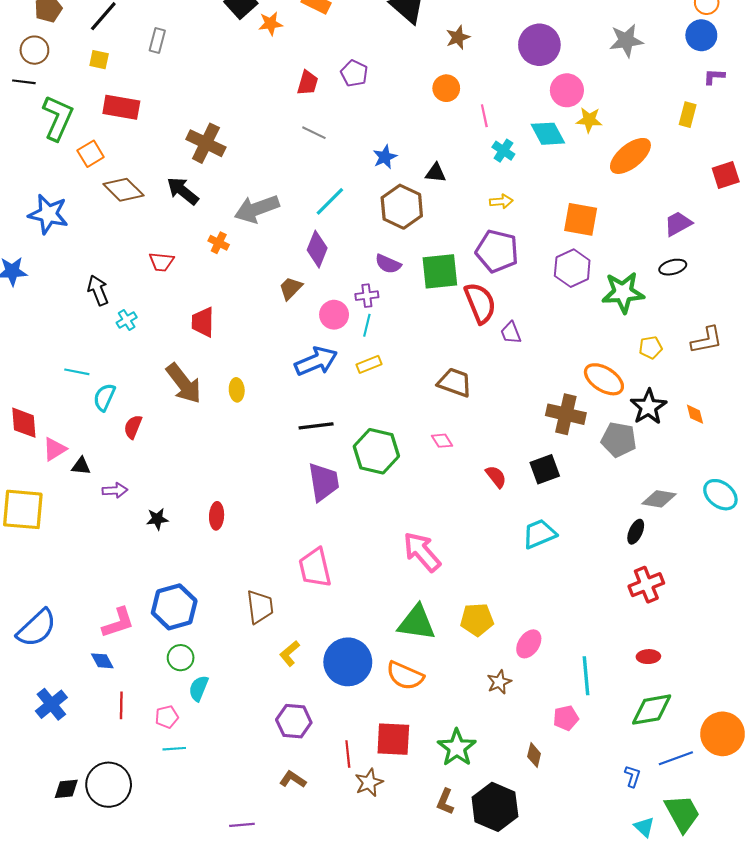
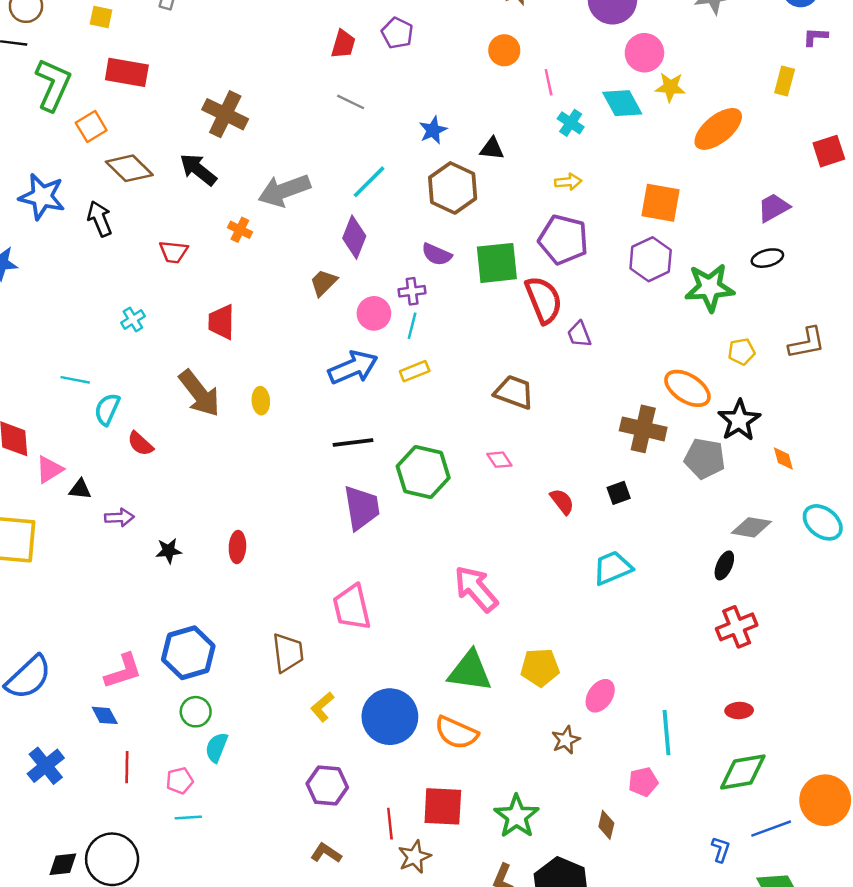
black arrow: (98, 290) -> (100, 219), moved
orange diamond: (695, 414) -> (783, 458), moved
red semicircle: (133, 427) -> (140, 444), turned -70
black square: (545, 469) -> (619, 493), size x0.7

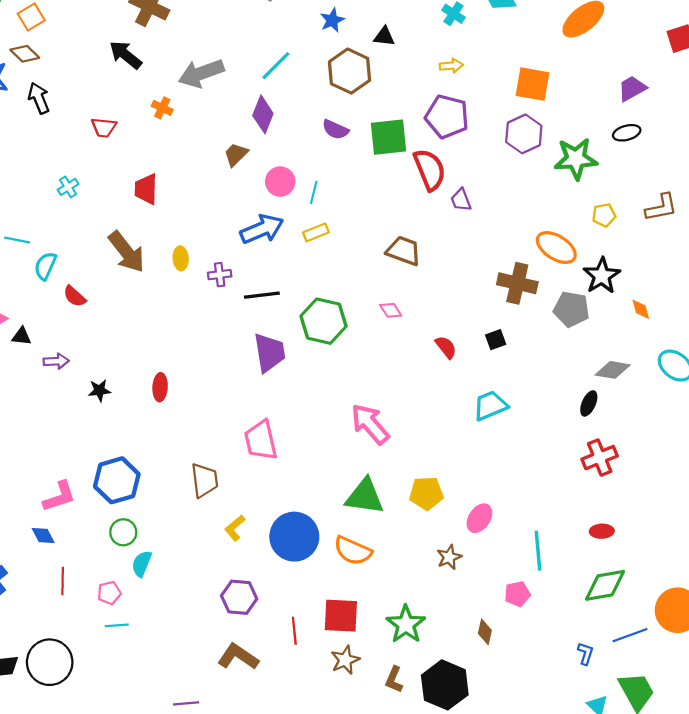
brown diamond: (129, 168) -> (25, 54), moved, size x0.7
purple cross: (412, 291) -> (220, 275), moved
brown L-shape: (326, 853) -> (238, 657), size x1.5
brown star: (415, 857) -> (345, 660), moved

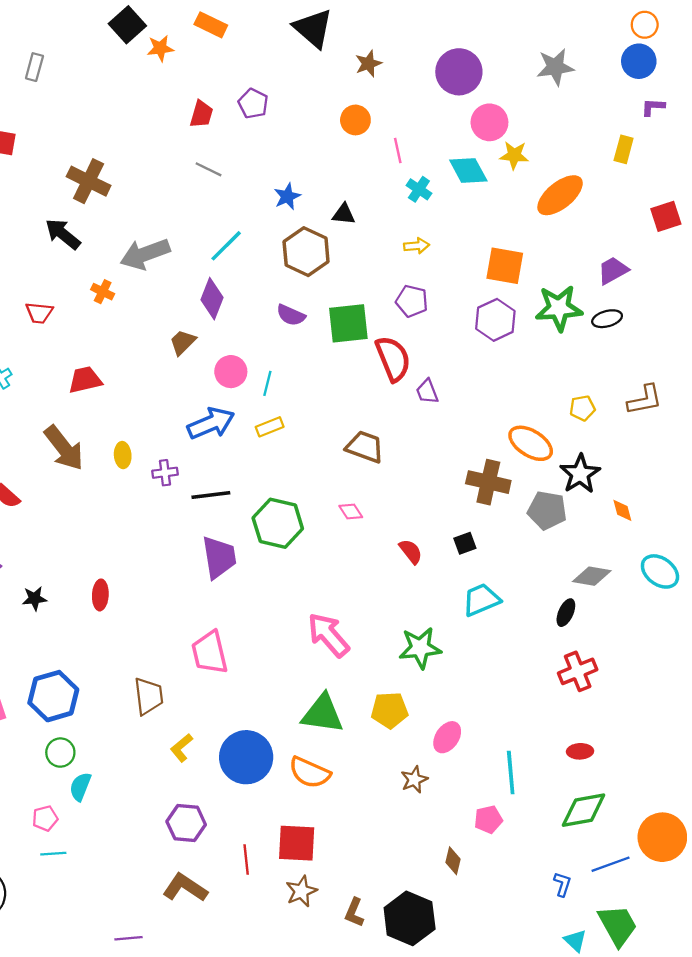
purple pentagon: (447, 117) -> (412, 301), size x0.7
green star: (576, 159) -> (559, 308), moved
red trapezoid: (146, 189) -> (85, 380), turned 76
cyan trapezoid: (490, 406) -> (481, 600), moved
green star: (406, 624) -> (420, 648), moved, turned 30

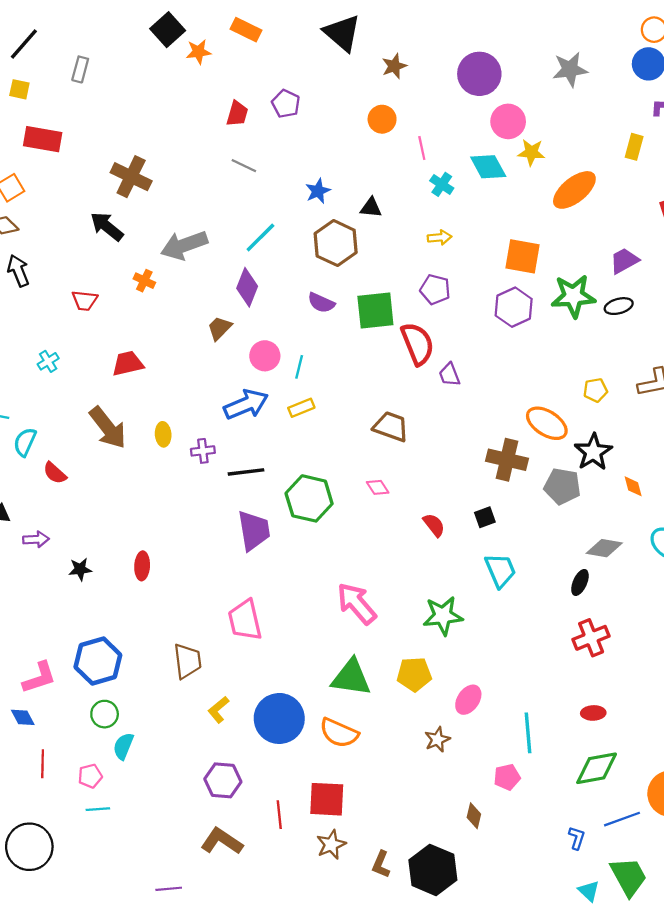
cyan trapezoid: (481, 600) -> (500, 570), turned 90

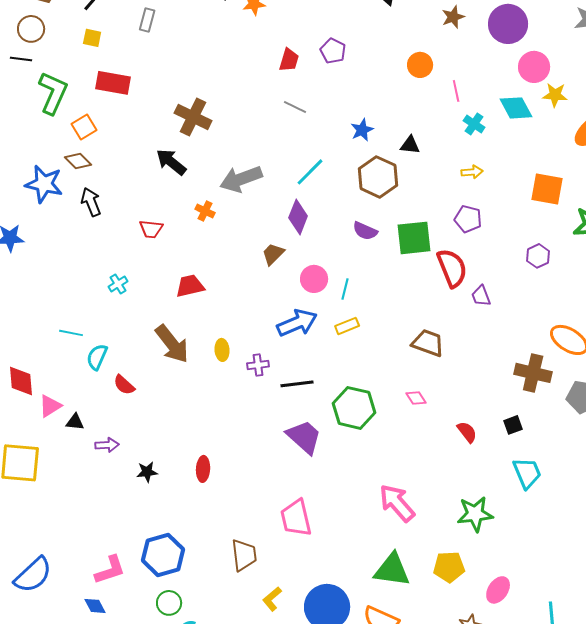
brown star: (394, 66) -> (453, 17), moved
purple hexagon: (514, 307) -> (538, 256), moved, size x0.7
purple trapezoid: (254, 531) -> (304, 437), turned -39

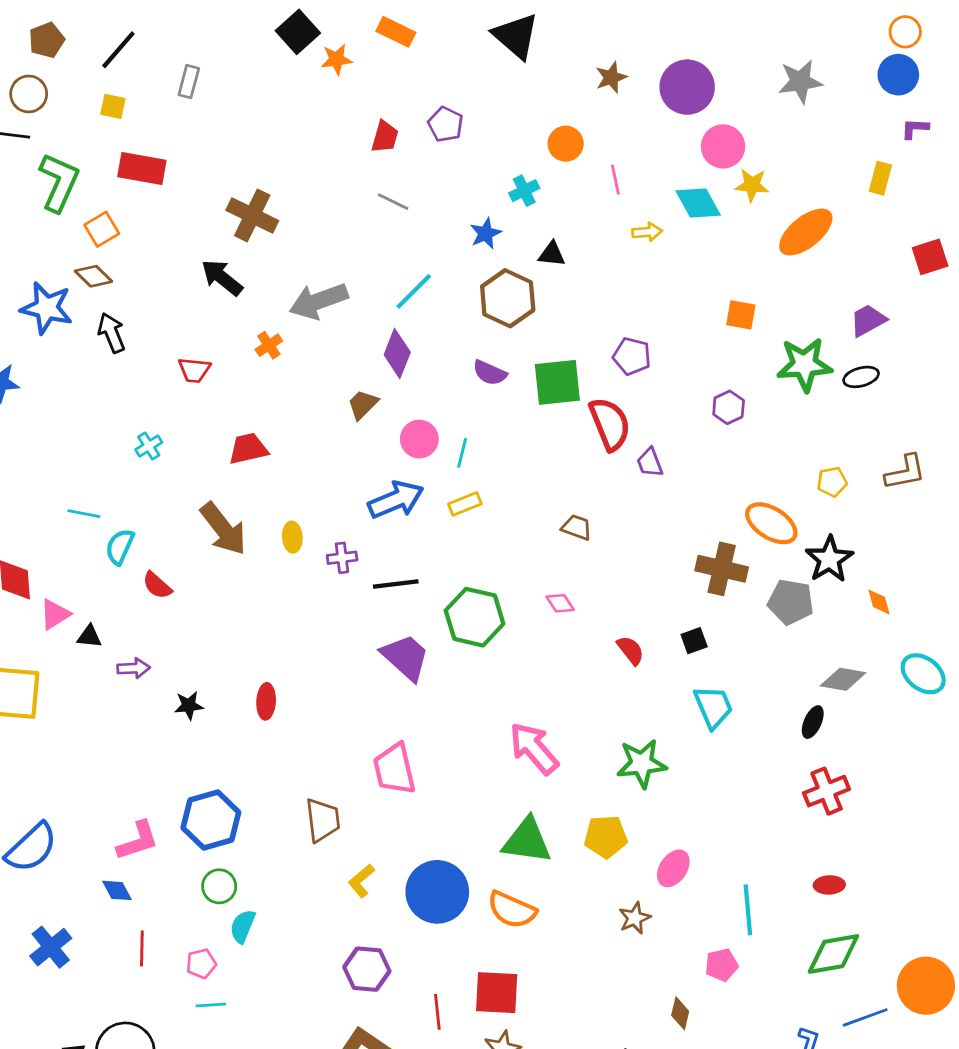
cyan cross: (474, 124) -> (524, 191), moved, turned 30
yellow arrow: (472, 172) -> (647, 232), moved
orange square: (547, 189) -> (741, 315), size x0.7
orange cross: (205, 211) -> (269, 345), turned 30
brown trapezoid: (428, 343) -> (577, 527), size x0.7

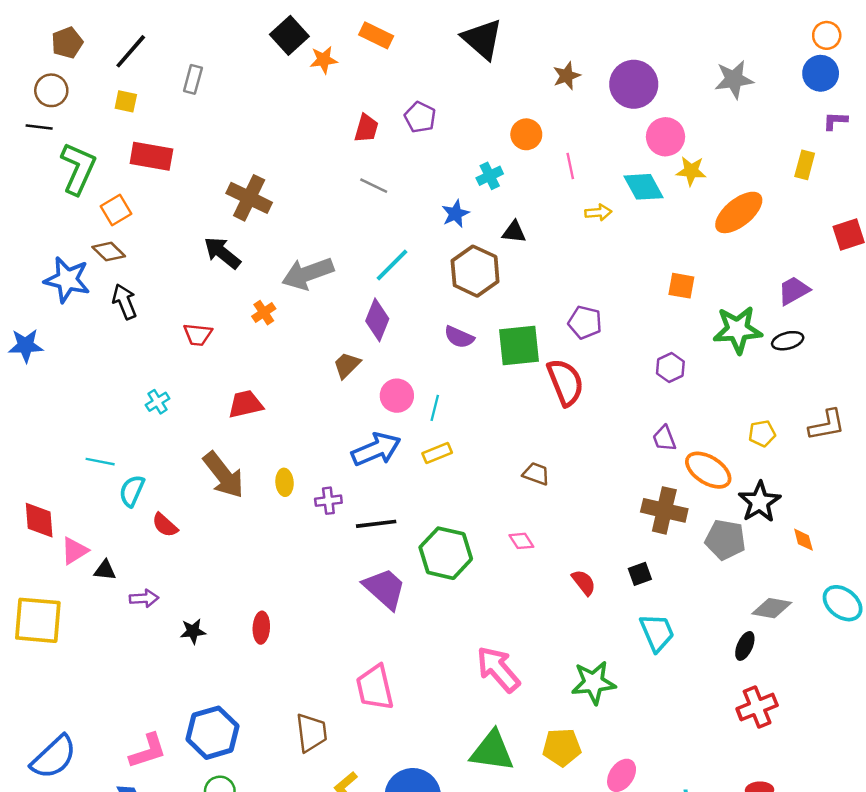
purple trapezoid: (650, 463) -> (664, 438), moved

